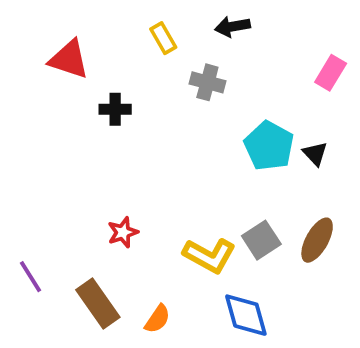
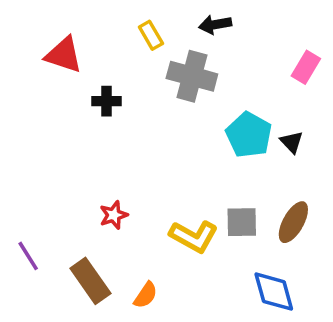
gray cross: (207, 82) -> (192, 76), size x1.5
gray square: (261, 240) -> (242, 222), turned 32
blue diamond: (246, 315) -> (274, 292), moved

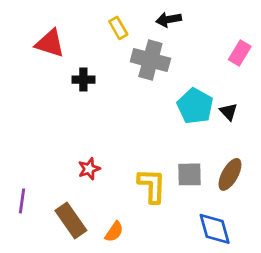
yellow L-shape: (194, 236) -> (152, 186), turned -117
purple line: (28, 256) -> (22, 201), turned 40

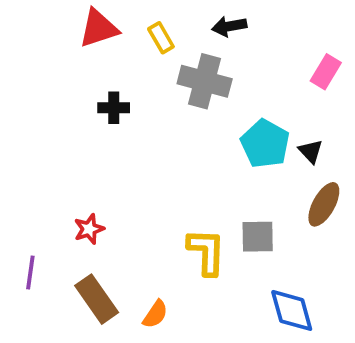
red triangle: (50, 43) -> (98, 28), moved, turned -36
red star: (89, 169) -> (89, 229), moved
brown ellipse: (230, 174) -> (324, 204), moved

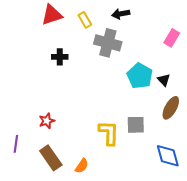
blue diamond: (292, 310) -> (168, 156), moved

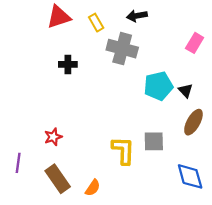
cyan pentagon: (140, 76) -> (158, 86), turned 30

